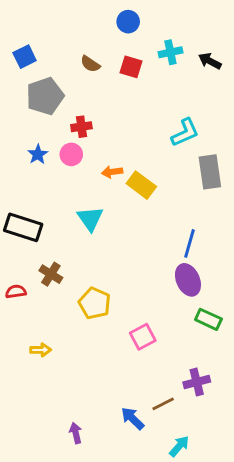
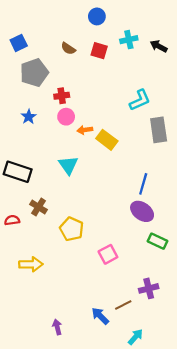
pink circle: (71, 154) -> (66, 117), moved
purple ellipse: (188, 280) -> (142, 211), turned -30
yellow arrow: (41, 350) -> (31, 264), size x1.5

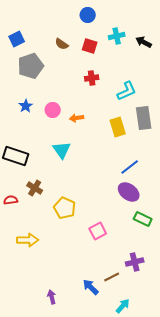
red cross: (62, 96) -> (92, 78), moved
pink circle: (66, 117) -> (53, 110), moved
yellow rectangle: (107, 140) -> (118, 127), moved, turned 36
blue line: (143, 184) -> (130, 167), turned 36

